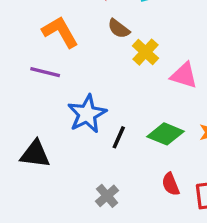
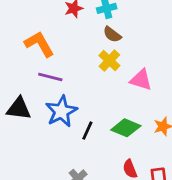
brown semicircle: (119, 29) -> (112, 34), moved
purple line: (45, 72) -> (50, 77), moved
black triangle: (35, 154) -> (19, 109), moved

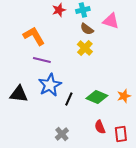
pink triangle: (141, 80) -> (111, 21), moved
black triangle: (19, 109) -> (19, 94), moved

